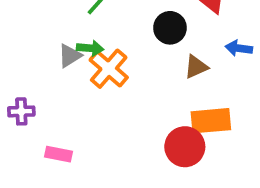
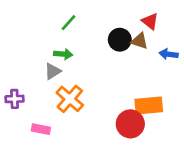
gray triangle: (70, 56) -> (53, 71), moved
brown triangle: (196, 67) -> (140, 41), moved, turned 42
orange cross: (109, 69) -> (70, 99), moved

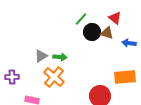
green line: (68, 23) -> (81, 19), moved
green arrow: (63, 54) -> (60, 57), moved
orange rectangle: (149, 105) -> (125, 77), moved

